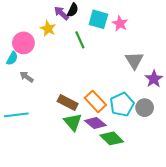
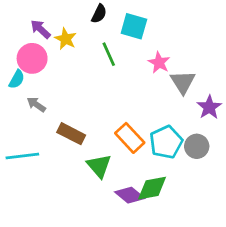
purple arrow: (61, 13) -> (40, 29), moved
pink star: (120, 23) -> (159, 63), moved
brown rectangle: (68, 102) -> (71, 134), moved
purple diamond: (95, 123) -> (130, 195), moved
green diamond: (112, 138) -> (152, 188), turned -55

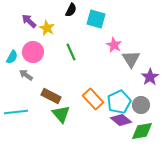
green line: (109, 54) -> (71, 52), moved
pink circle: (32, 58) -> (33, 52), moved
green triangle: (99, 166) -> (61, 114), moved
green diamond: (152, 188) -> (142, 131), moved
purple diamond: (130, 195) -> (121, 120), moved

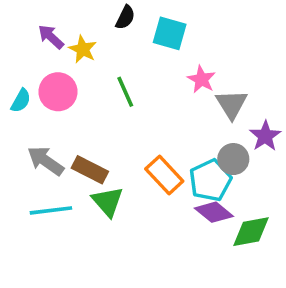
gray arrow: (26, 75) -> (46, 161), moved, size x1.5
gray circle: (141, 105) -> (233, 159), moved
cyan line: (16, 112) -> (51, 210), moved

